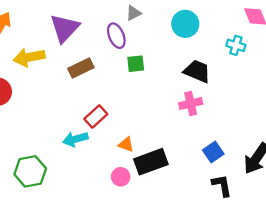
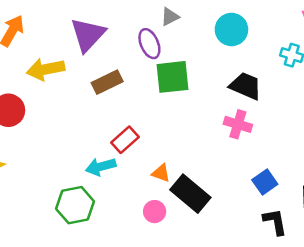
green square: (136, 64) -> (172, 77), size x1.6
pink cross: (191, 104) -> (238, 124), turned 30
black rectangle: (151, 162) -> (190, 194), turned 60
green hexagon: (30, 171) -> (75, 205), moved

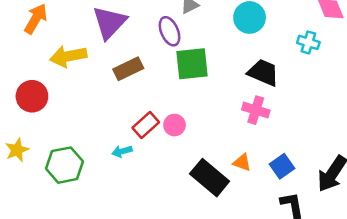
cyan arrow: (101, 167) -> (122, 151), size x0.7
orange triangle: (161, 173) -> (242, 163), moved
green hexagon: (75, 205) -> (64, 165), moved
pink circle: (155, 212) -> (175, 125), moved

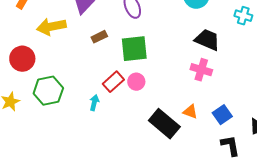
green square: (192, 64) -> (134, 49), moved
brown rectangle: (128, 69) -> (99, 37), size x0.7
cyan arrow: (122, 151) -> (94, 103), turned 119
green hexagon: (64, 165) -> (48, 91), moved

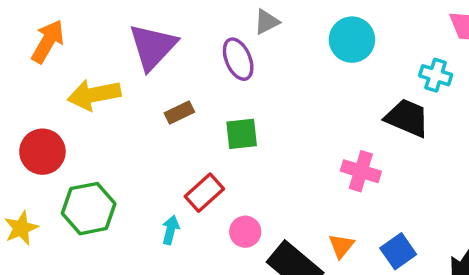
black trapezoid: (207, 40) -> (407, 118), moved
green square: (134, 49) -> (242, 134), size x0.7
pink circle: (136, 82) -> (245, 232), moved
orange triangle: (190, 112) -> (341, 246), turned 49

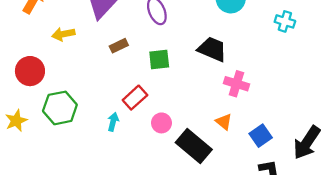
yellow arrow: (94, 95) -> (63, 34), size x0.7
black trapezoid: (407, 118) -> (212, 49), moved
orange triangle: (341, 246) -> (224, 122), moved, turned -30

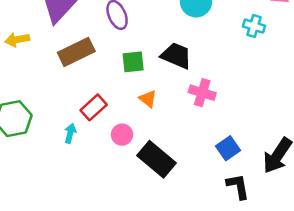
brown rectangle: (119, 46) -> (76, 52), size x1.8
green square: (159, 59) -> (133, 62), moved
orange triangle: (224, 122) -> (148, 99), moved

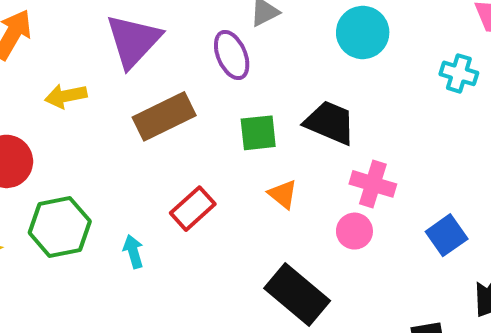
cyan arrow: (70, 133) -> (133, 252), moved, turned -30
pink circle: (122, 135) -> (354, 231), moved
blue square: (228, 148) -> (447, 235), moved

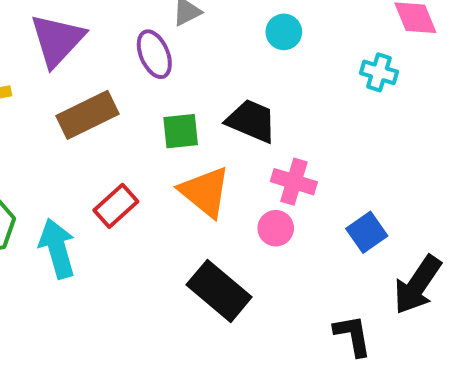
cyan circle: (363, 32) -> (284, 32), size x0.7
orange triangle: (283, 194) -> (205, 192), size x1.8
cyan arrow: (133, 252) -> (57, 248), size x1.8

